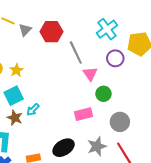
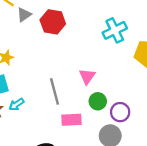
gray line: (76, 53) -> (54, 91), moved
purple circle: (115, 58) -> (120, 112), moved

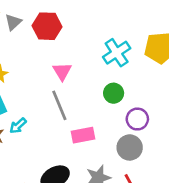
cyan cross: (115, 30) -> (117, 53), moved
pink triangle: (87, 76) -> (62, 71), moved
green circle: (98, 101) -> (114, 93), moved

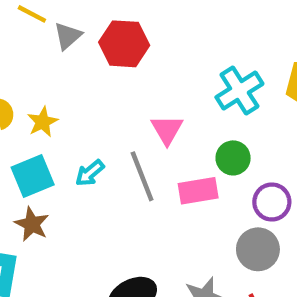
pink triangle: (62, 71) -> (167, 130), moved
cyan arrow: (18, 126) -> (90, 173), moved
pink rectangle: (83, 135) -> (198, 191), moved

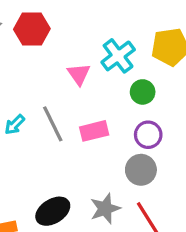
pink triangle: (167, 130) -> (79, 74), moved
green circle: (233, 158) -> (143, 92), moved

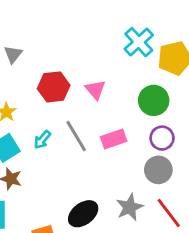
red hexagon: (32, 29) -> (54, 87), moved
cyan cross: (118, 56) -> (139, 42), moved
green circle: (143, 92) -> (154, 100), size x1.4

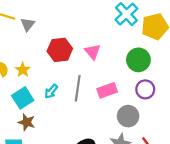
gray line: (76, 136) -> (78, 88), turned 40
gray circle: (158, 170) -> (128, 116), moved

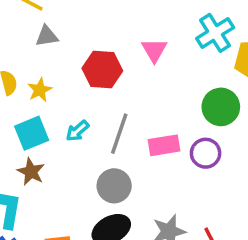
gray triangle: (28, 24) -> (47, 36), moved, turned 32
pink triangle: (93, 52) -> (154, 50), moved
purple circle: (145, 89) -> (206, 153), moved
gray circle: (128, 116) -> (114, 186), moved

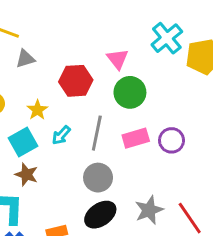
yellow star: (40, 90) -> (37, 110), moved
green circle: (221, 107) -> (130, 92), moved

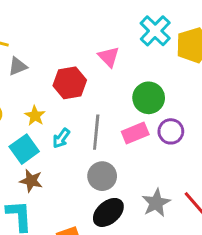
green circle: (130, 92) -> (149, 98), moved

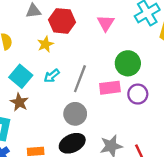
red hexagon: (70, 83) -> (62, 21), moved
yellow star: (35, 116) -> (45, 44), moved
cyan square: (24, 149) -> (21, 76), turned -30

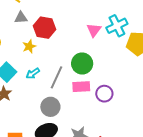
pink triangle: (106, 23) -> (94, 30), moved
green circle: (128, 63) -> (82, 63), moved

